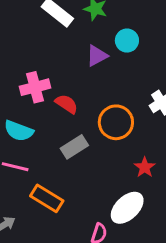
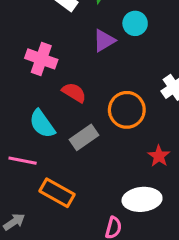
pink cross: (35, 87) -> (41, 59), moved, turned 36
cyan semicircle: (19, 131) -> (42, 124), moved, turned 36
white ellipse: (127, 208) -> (142, 199), turned 40

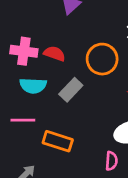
pink cross: (41, 59) -> (24, 51), moved
cyan semicircle: (42, 124) -> (33, 86), turned -40

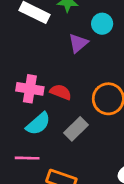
cyan semicircle: (33, 86) -> (38, 124), turned -45

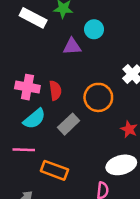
purple triangle: (78, 43) -> (72, 46), turned 36
red semicircle: (61, 92) -> (55, 90), turned 60

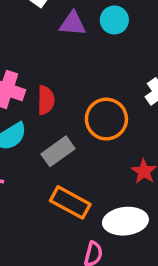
purple triangle: (72, 46) -> (73, 24), moved
orange rectangle: (54, 170) -> (70, 202), moved

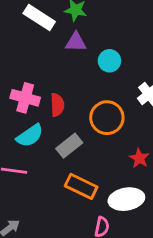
cyan circle: (114, 20) -> (109, 61), moved

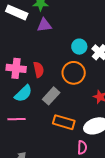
cyan circle: (109, 61) -> (79, 47), moved

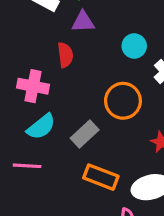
cyan circle: (79, 47) -> (134, 46), moved
red semicircle: (39, 70) -> (65, 55), moved

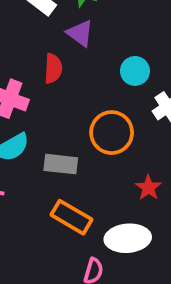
purple triangle: (83, 22) -> (80, 33), turned 30
gray rectangle: (85, 134) -> (61, 164), turned 40

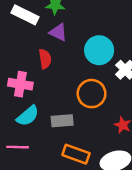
cyan circle: (135, 71) -> (99, 50), size x1.5

